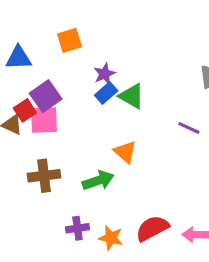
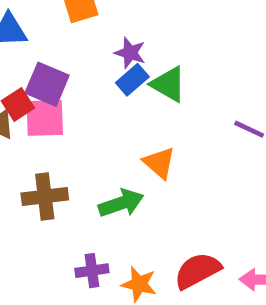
purple star: (105, 74) -> (130, 53), turned -30
purple square: (46, 96) -> (47, 84), turned -32

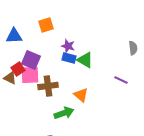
blue rectangle: (132, 80) -> (69, 58), turned 56
brown cross: (45, 197) -> (48, 86), moved

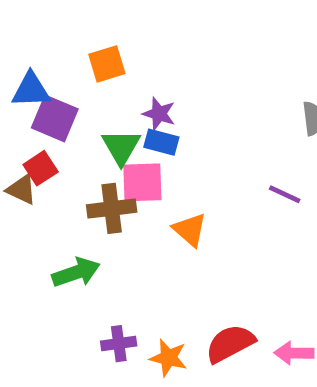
purple square: (31, 60) -> (55, 118), moved
green triangle: (85, 60) -> (121, 147), moved, turned 30
pink square: (30, 75) -> (142, 182), moved
green arrow: (64, 113) -> (76, 272), moved

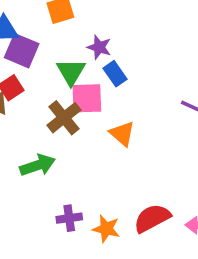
blue rectangle: (161, 142) -> (115, 74), moved, turned 40
brown cross: (112, 208) -> (64, 118), turned -32

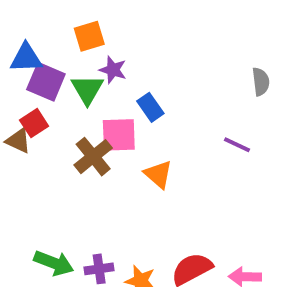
purple star: (99, 47) -> (113, 70), moved
green triangle: (71, 72) -> (87, 90), moved
green arrow: (38, 165) -> (54, 263), moved, turned 40

